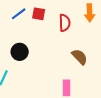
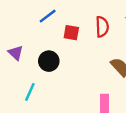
red square: (39, 14) -> (71, 33), moved

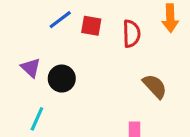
red square: (71, 33) -> (91, 26), moved
purple triangle: (16, 53) -> (31, 68), moved

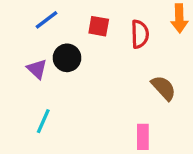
blue line: (60, 20) -> (46, 20), moved
black circle: (62, 79) -> (67, 58), moved

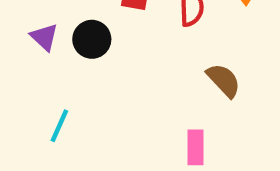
purple triangle: (37, 69) -> (44, 37), moved

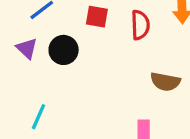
brown semicircle: (224, 80) -> (165, 82), turned 144

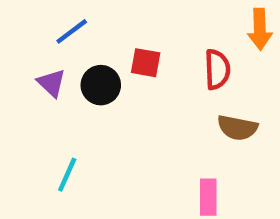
red square: (97, 17) -> (146, 63), moved
red semicircle: (140, 25) -> (217, 69), moved

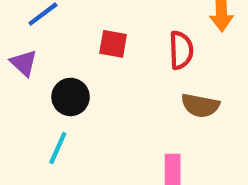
black circle: (101, 85) -> (71, 97), moved
cyan line: (67, 175) -> (58, 148), moved

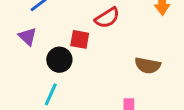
red square: (113, 44) -> (80, 39), moved
red semicircle: (181, 50) -> (107, 18), moved, turned 60

